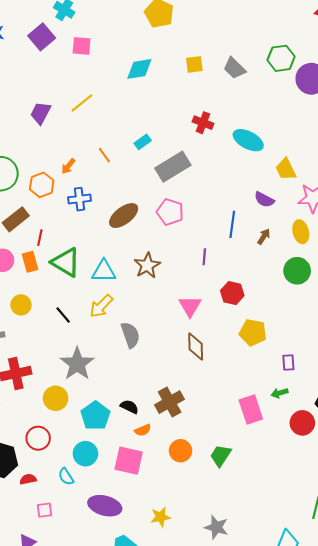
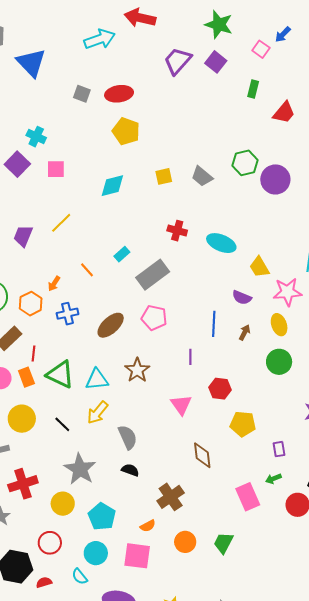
yellow circle: (21, 305) -> (22, 419), size x1.4
brown diamond: (196, 346) -> (202, 455), moved
black semicircle: (129, 407) -> (130, 470), moved

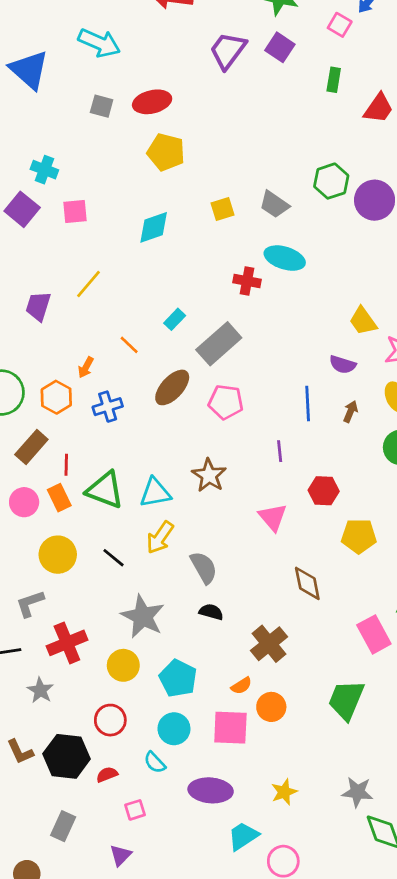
cyan arrow: (100, 39) -> (99, 43), moved, turned 48
cyan ellipse: (221, 243) -> (285, 258), moved
brown ellipse: (111, 325) -> (172, 387), moved
orange circle: (185, 542) -> (271, 707), moved
green trapezoid: (223, 543) -> (346, 700), size x1.4

